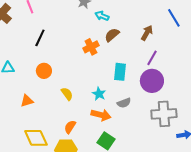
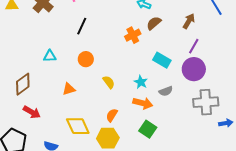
cyan rectangle: (120, 72) -> (162, 60), turned -66

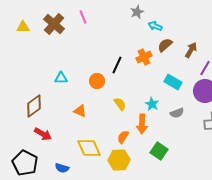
brown arrow: (189, 21) -> (191, 50), moved
black line: (82, 26) -> (117, 65), moved
orange triangle: (69, 89) -> (80, 111), turned 40
orange arrow: (143, 103) -> (142, 124), moved, turned 78

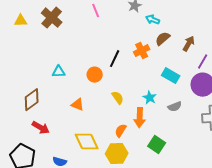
pink line: (83, 17) -> (96, 11), moved

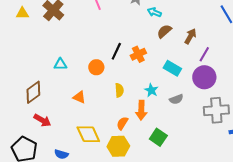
orange cross: (142, 51) -> (138, 54), moved
yellow semicircle: (118, 98) -> (119, 90), turned 32

